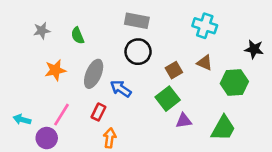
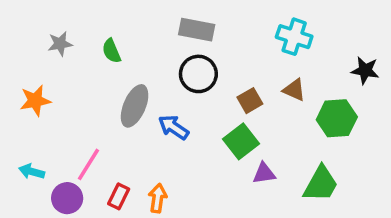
orange star: (55, 70) -> (35, 101), moved
red rectangle: (99, 112) -> (119, 196), moved

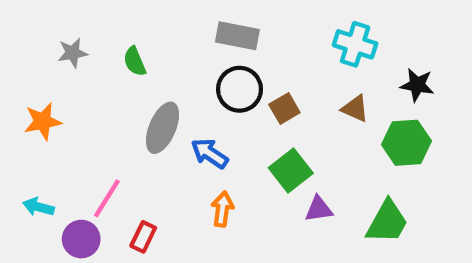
black star: (365, 70) -> (417, 85), moved
brown square: (250, 101) -> (284, 108), moved
orange arrow: (158, 198) -> (222, 209), moved

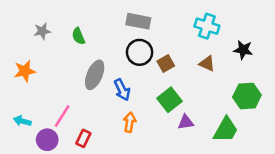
green hexagon: (406, 143) -> (247, 96), moved
blue arrow: (210, 153) -> (122, 90), turned -150

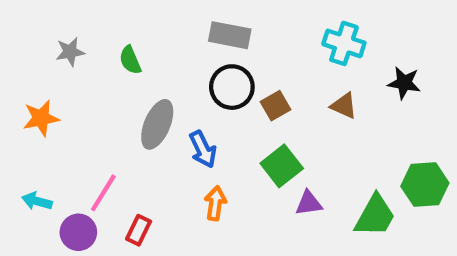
green hexagon: (247, 96) -> (425, 185), moved

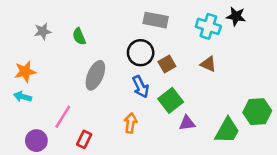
gray rectangle: (230, 35) -> (156, 20), moved
black star: (404, 83) -> (236, 16), moved
blue arrow: (203, 149) -> (141, 87), moved
cyan arrow: (37, 201) -> (23, 97), moved
purple circle: (78, 232) -> (36, 141), moved

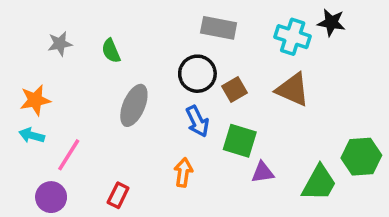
brown triangle: (208, 64) -> (293, 90), size x1.5
green square: (171, 100) -> (240, 141), turned -35
pink line: (63, 117) -> (69, 155), moved

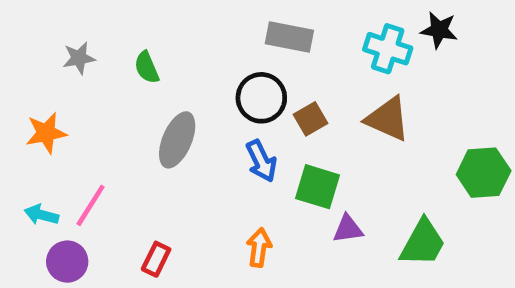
cyan arrow: (32, 135) -> (41, 215), moved
green hexagon: (361, 157) -> (484, 173), moved
orange arrow: (183, 172) -> (259, 247), moved

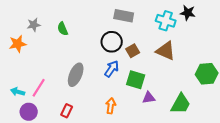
orange star: (46, 133) -> (18, 44), moved
gray ellipse: (177, 140) -> (76, 75), moved
blue arrow: (261, 161) -> (112, 69), turned -120

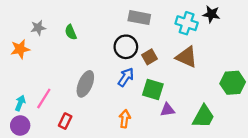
cyan arrow: (18, 92) -> (20, 103), turned 96
red rectangle: (67, 111) -> (65, 121), moved
purple circle: (29, 112) -> (20, 126), moved

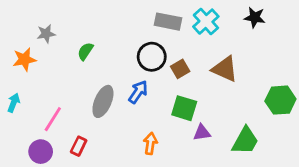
cyan cross: (187, 23) -> (206, 22), moved, turned 30
green semicircle: (71, 32) -> (85, 51), moved, turned 56
blue arrow: (126, 77) -> (138, 92), moved
cyan arrow: (20, 103) -> (14, 103), moved
purple circle: (20, 126) -> (41, 152), moved

